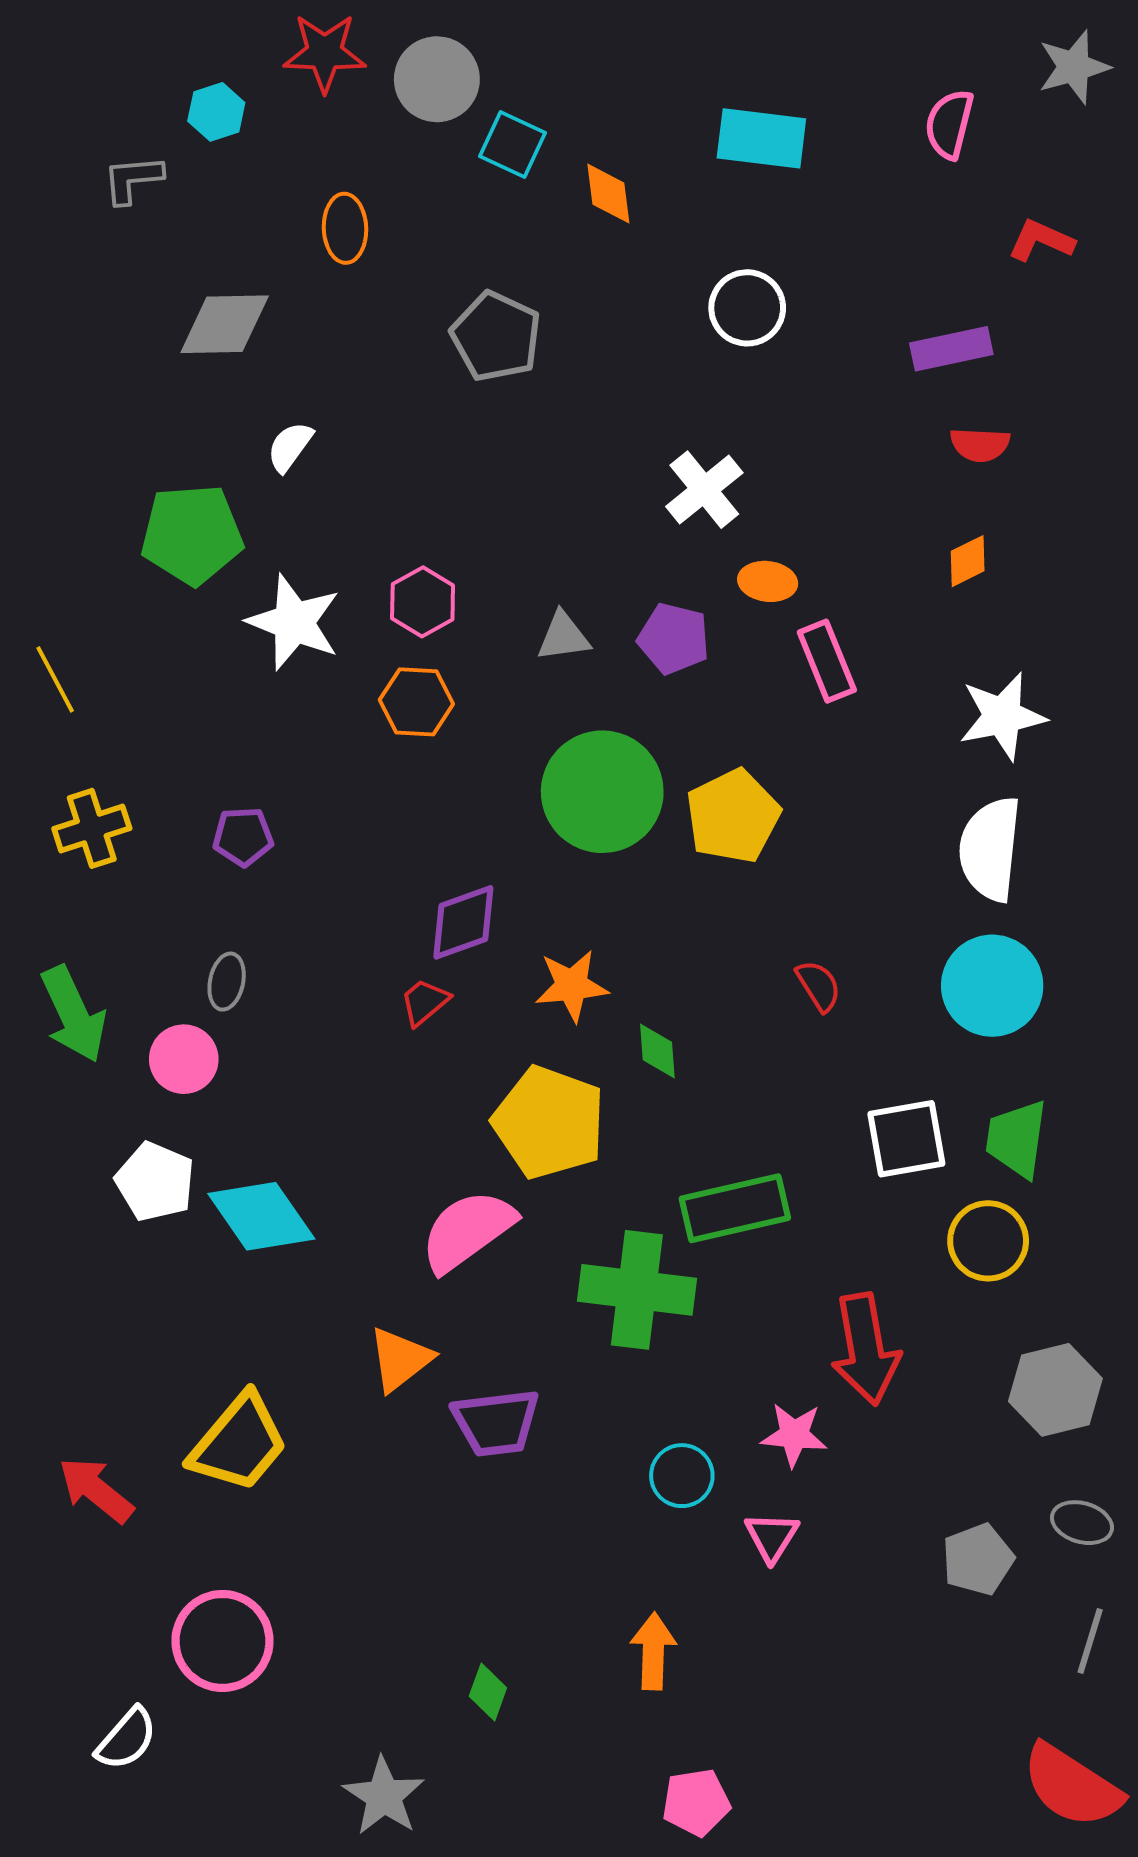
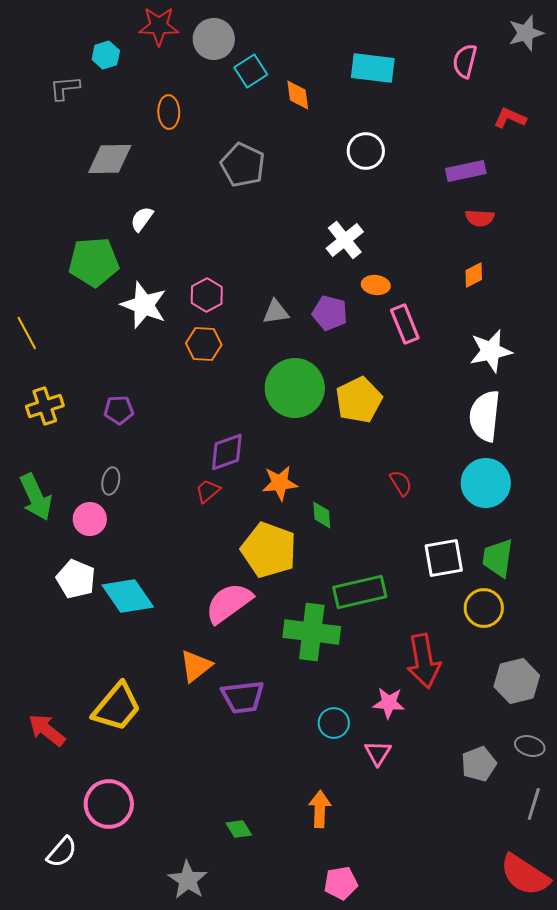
cyan square: (512, 145) -> (251, 71), turned 32
green diamond: (488, 1692) -> (239, 829), turned -52

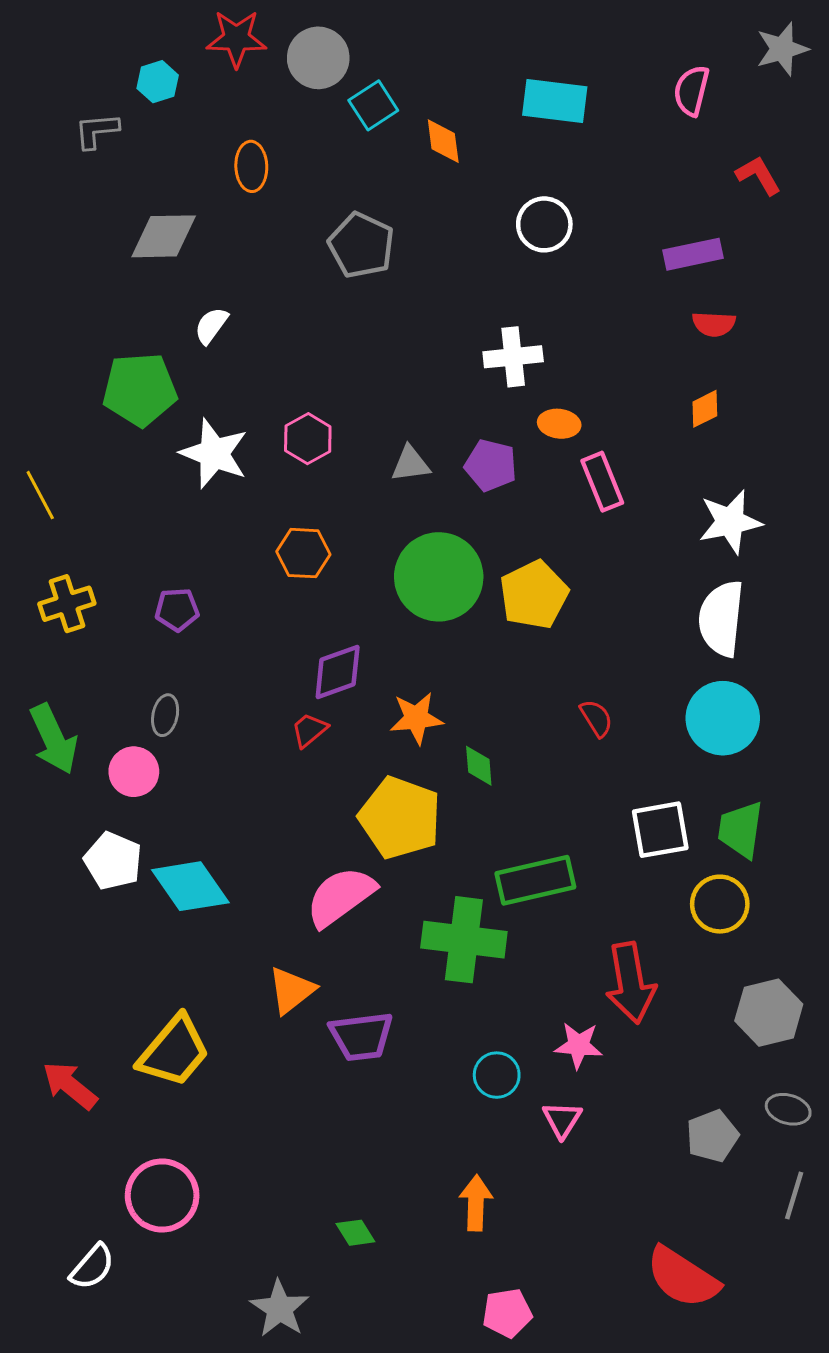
red L-shape: (510, 118) -> (758, 175), turned 36
white cross: (345, 240) -> (513, 357), turned 33
orange hexagon: (204, 344) -> (303, 553), moved
red semicircle: (525, 875) -> (683, 1277), moved

